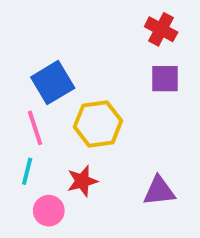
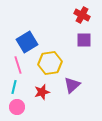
purple triangle: (159, 191) -> (72, 85), moved, turned -36
pink circle: (49, 211) -> (17, 107), moved

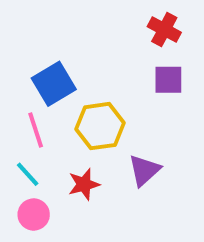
cyan line: (14, 87) -> (28, 174), turned -56

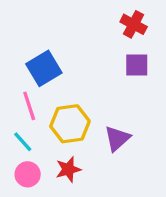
yellow hexagon: (100, 126) -> (70, 124), moved
red star: (84, 184) -> (68, 169), moved

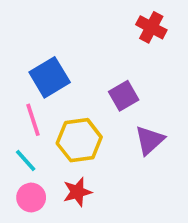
purple square: (137, 65) -> (124, 96), moved, turned -30
purple triangle: (117, 138) -> (149, 140), moved

